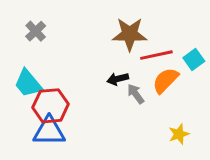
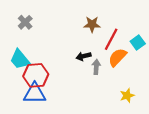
brown star: (130, 34) -> (92, 24), size x0.7
red line: (156, 55) -> (111, 39), turned -50
gray arrow: (136, 94) -> (96, 67), turned 40

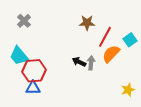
black arrow: (84, 56) -> (79, 62), moved, turned 40
blue triangle: (35, 93) -> (33, 88), size x0.7
yellow star: (127, 96) -> (128, 90), moved

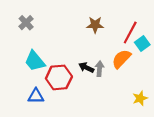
red line: (105, 37) -> (130, 33), moved
cyan trapezoid: (19, 56) -> (35, 61), moved
red hexagon: (34, 71) -> (59, 77), moved

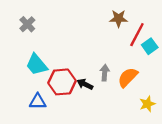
brown star: (95, 25) -> (119, 18), moved
orange semicircle: (121, 59) -> (128, 77), moved
black arrow: (86, 68) -> (85, 84), moved

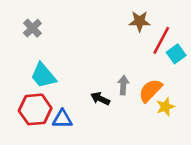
red hexagon: (62, 82) -> (35, 109), moved
blue triangle: (38, 102) -> (62, 119), moved
yellow star: (147, 104) -> (165, 107), moved

